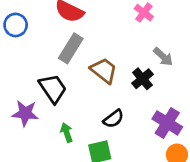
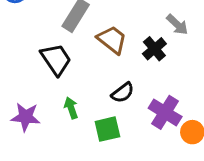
purple star: (25, 113) -> (26, 117), moved
purple cross: (167, 123) -> (165, 112), moved

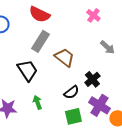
black cross: (154, 49) -> (92, 79), moved
green square: (107, 129) -> (73, 116), moved

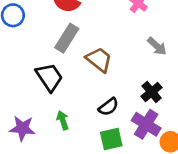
black cross: (92, 79) -> (152, 92), moved

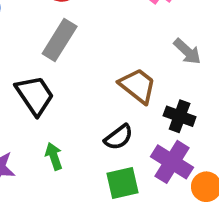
brown trapezoid: (99, 60) -> (138, 86), moved
black cross: (152, 92) -> (180, 116), turned -30

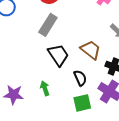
black trapezoid: (35, 95) -> (58, 55), moved
black semicircle: (119, 137) -> (80, 78), turned -77

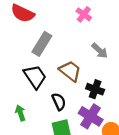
gray rectangle: (48, 25) -> (42, 44), moved

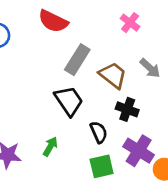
brown trapezoid: (70, 71) -> (113, 75), moved
black cross: (95, 89) -> (127, 109), moved
green arrow: (20, 113) -> (50, 146), turned 49

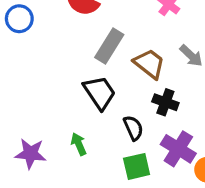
green arrow: (50, 146) -> (79, 144), turned -54

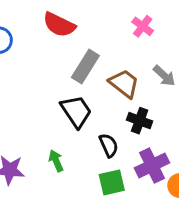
purple cross: (178, 149) -> (152, 165), turned 32

